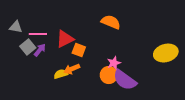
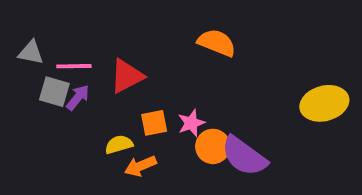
gray square: (28, 47) -> (54, 92), turned -35
orange square: (79, 50) -> (154, 123), moved, turned -32
pink star: (114, 63) -> (191, 123), moved
orange arrow: (72, 69) -> (140, 166), moved

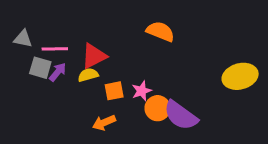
yellow semicircle: (119, 144) -> (88, 75), moved

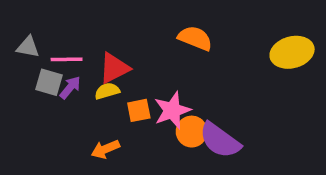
yellow ellipse: (240, 76) -> (292, 52), moved
pink star: (142, 91) -> (172, 110), size x1.5
orange arrow: (104, 123) -> (105, 149), moved

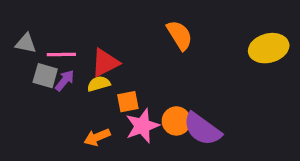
orange semicircle: (195, 38) -> (180, 35), turned 36
pink star: (172, 110) -> (142, 126), moved

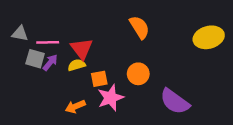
red triangle: (105, 63) -> (82, 49), turned -40
orange circle: (176, 121) -> (138, 74), moved
purple semicircle: (202, 129) -> (175, 101), moved

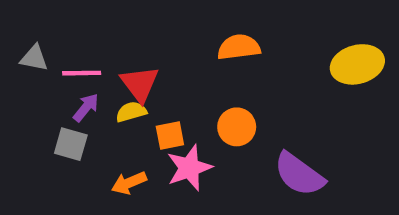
orange semicircle: (139, 27) -> (239, 47), turned -65
gray square: (35, 59) -> (71, 144), moved

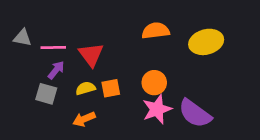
yellow ellipse: (357, 64) -> (206, 42), moved
yellow semicircle: (131, 112) -> (85, 88), moved
pink star: (189, 168) -> (157, 109), moved

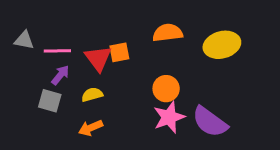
orange square: (111, 88) -> (119, 52), moved

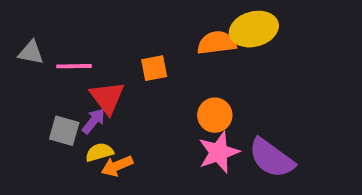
yellow ellipse: (222, 45) -> (254, 29), moved
red triangle: (98, 58) -> (107, 98), moved
purple arrow: (60, 75) -> (94, 121), moved
yellow semicircle: (92, 95) -> (99, 152), moved

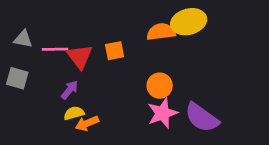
red triangle: (107, 98) -> (80, 57), moved
gray square: (64, 131) -> (17, 78), moved

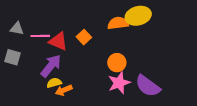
orange square: (115, 51) -> (84, 37), turned -32
red triangle: (80, 57) -> (58, 41), turned -30
purple arrow: (70, 90) -> (51, 66), size x1.6

